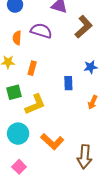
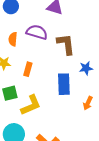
brown L-shape: (84, 27) -> (66, 44), moved, turned -55
blue rectangle: (68, 83) -> (64, 84), size x1.5

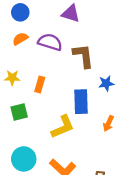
orange semicircle: (13, 39) -> (20, 39), moved, turned 56
yellow L-shape: (31, 105) -> (63, 127), moved

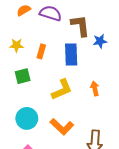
blue star: (106, 83) -> (100, 41), moved
blue rectangle: (81, 102) -> (71, 55), moved
orange arrow: (108, 123) -> (95, 89), moved, turned 144

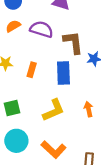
green square: (23, 76) -> (12, 108), moved

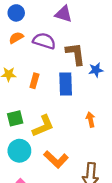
yellow L-shape: (54, 110) -> (43, 126), moved

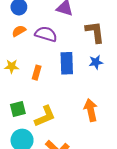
brown L-shape: (75, 54) -> (95, 32), moved
blue rectangle: (66, 84) -> (67, 63), moved
orange arrow: (90, 120) -> (91, 110), size x1.5

